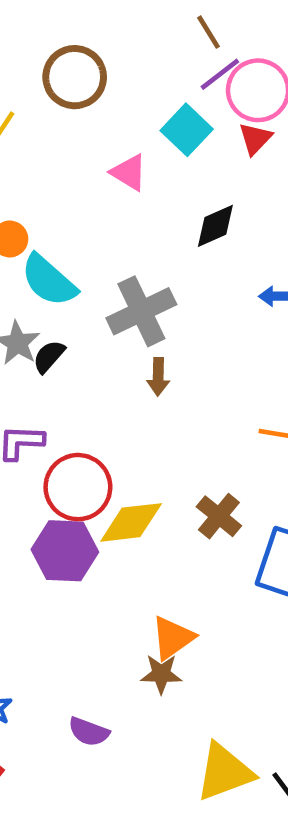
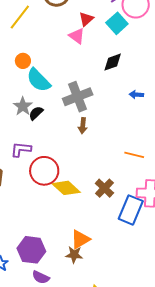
cyan square: (187, 130) -> (117, 23), moved
red triangle: (255, 138) -> (86, 19), moved
yellow diamond: (131, 522) -> (66, 188), turned 44
purple hexagon: (65, 551) -> (31, 250), moved

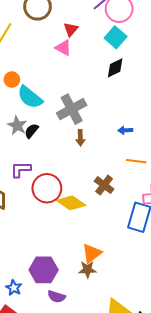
cyan square: (117, 23) -> (116, 37), moved
black diamond: (113, 62) -> (115, 68), moved
blue arrow: (136, 95) -> (125, 130), moved
brown cross: (104, 188) -> (104, 185), moved

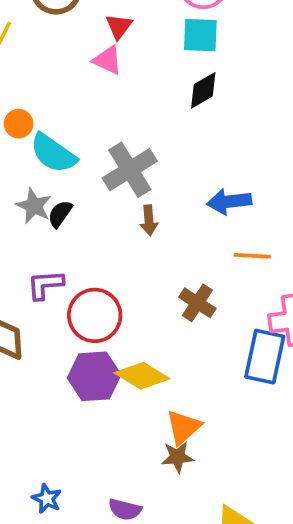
cyan square: (116, 37) -> (200, 35), turned -35
blue arrow: (125, 130) -> (229, 202), size x1.6
yellow diamond: (71, 203) -> (142, 376), moved
purple hexagon: (44, 270) -> (94, 376), moved

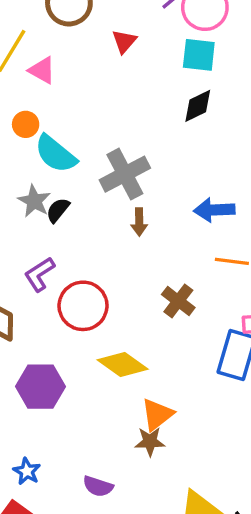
pink triangle: (108, 60) -> (42, 70), moved
purple L-shape: (45, 285) -> (39, 274), turned -33
purple hexagon: (94, 376) -> (41, 387), moved

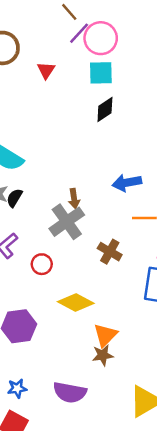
gray cross: (125, 174) -> (67, 222), moved
red circle: (83, 306) -> (42, 264), size x0.6
blue star: (27, 471) -> (17, 388), turned -30
purple semicircle: (98, 486) -> (70, 392), size x1.5

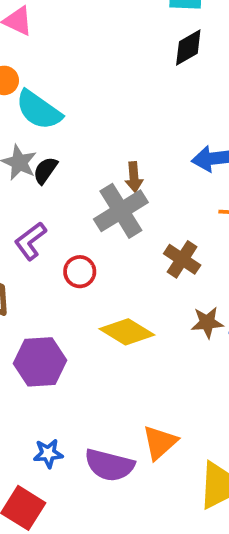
orange triangle: (105, 335) -> (160, 442), moved
brown star: (103, 355) -> (207, 322), moved
blue star: (17, 388) -> (48, 453), moved

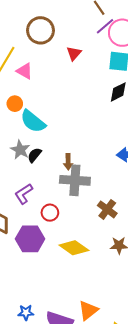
brown arrow: (134, 177) -> (68, 162), moved
gray cross: (121, 211) -> (75, 180), turned 32
purple hexagon: (40, 362) -> (30, 239), moved

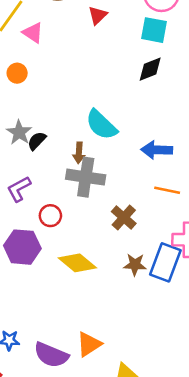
cyan semicircle: (33, 121) -> (101, 125), moved

